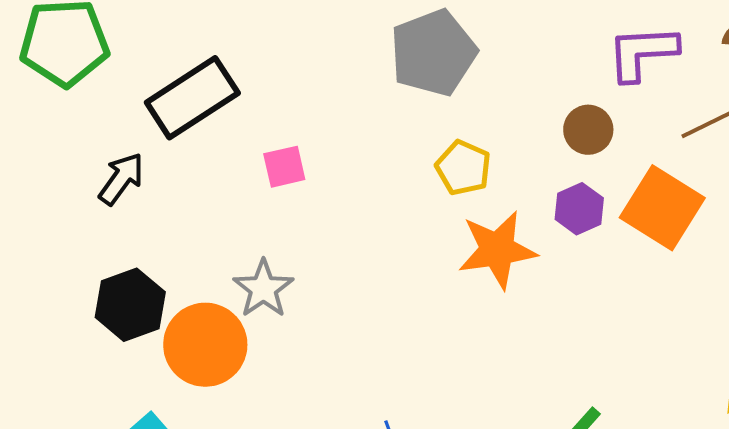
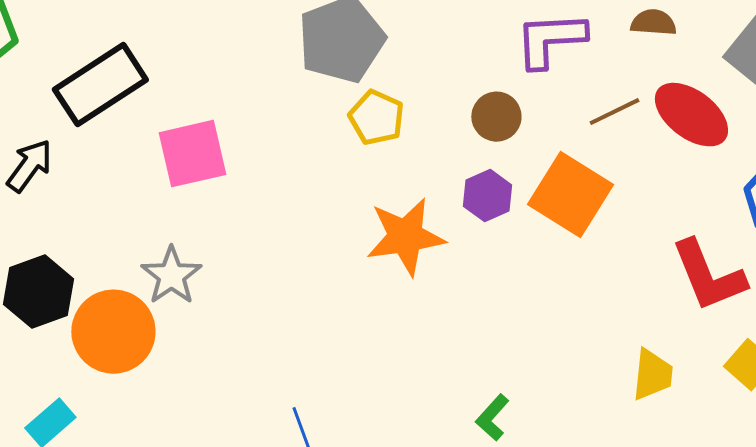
pink square: (284, 167) -> (192, 154), size x1.6
yellow pentagon: (463, 168) -> (376, 118), moved

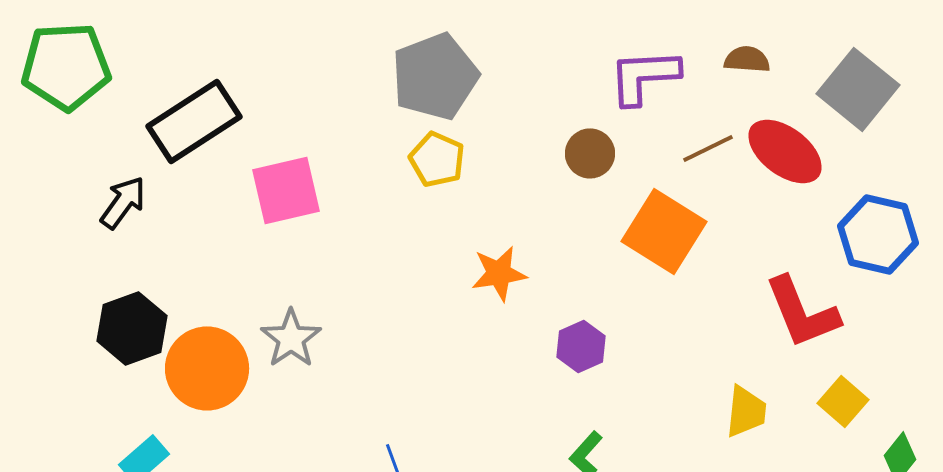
yellow pentagon: (376, 118) -> (437, 159), moved
purple hexagon: (487, 196) -> (581, 346), moved
orange star: (405, 237) -> (499, 273), size x0.7
gray star: (171, 276) -> (291, 338), moved

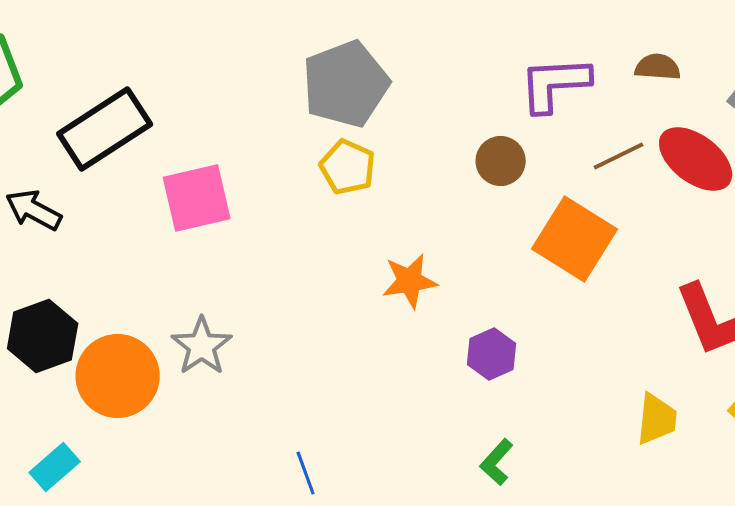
black arrow: (123, 202) -> (34, 210), turned -98

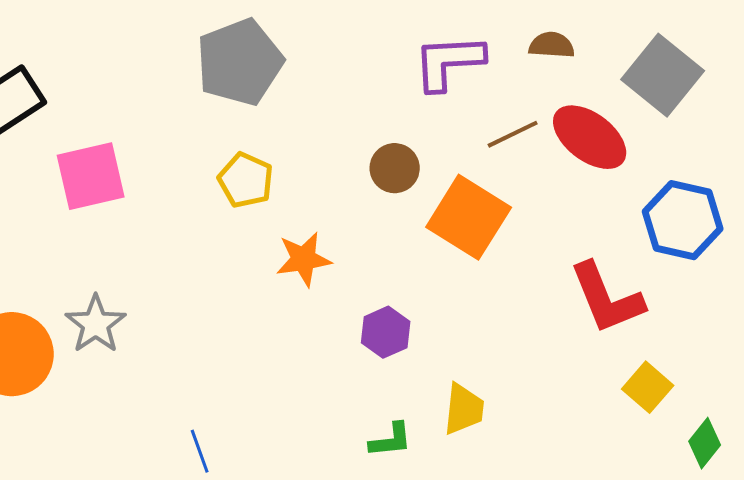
brown circle: (501, 161) -> (395, 168), moved
yellow pentagon: (348, 167) -> (246, 180), moved
yellow trapezoid: (657, 419) -> (464, 409), moved
green L-shape: (497, 462) -> (391, 440), turned -138

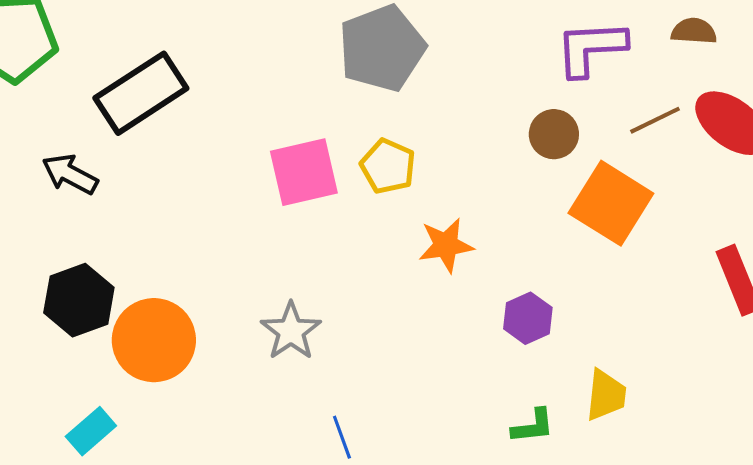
brown circle: (395, 168) -> (554, 134), moved
pink square: (91, 176) -> (304, 172), moved
gray star: (96, 324) -> (291, 331), moved

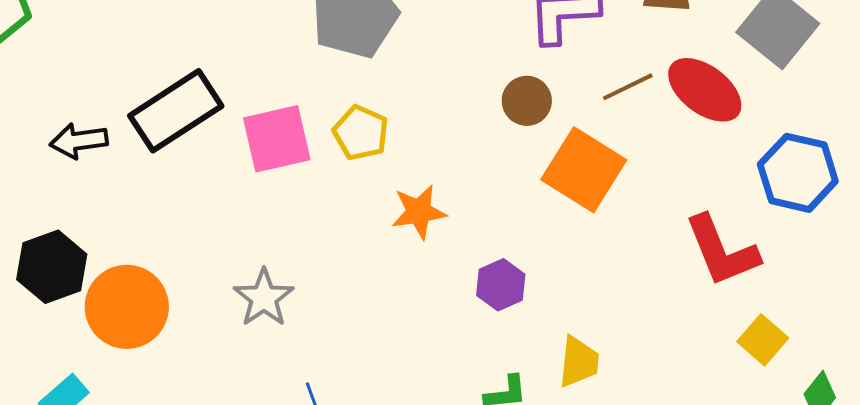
black rectangle: (141, 93) -> (176, 111), moved
black arrow: (70, 174) -> (79, 141), moved, turned -36

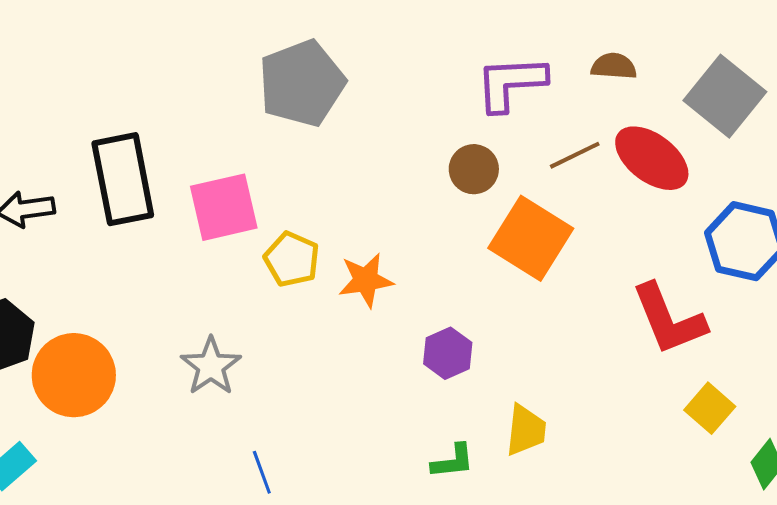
black rectangle: (176, 111) -> (123, 179), turned -68
yellow pentagon: (361, 133) -> (292, 259), moved

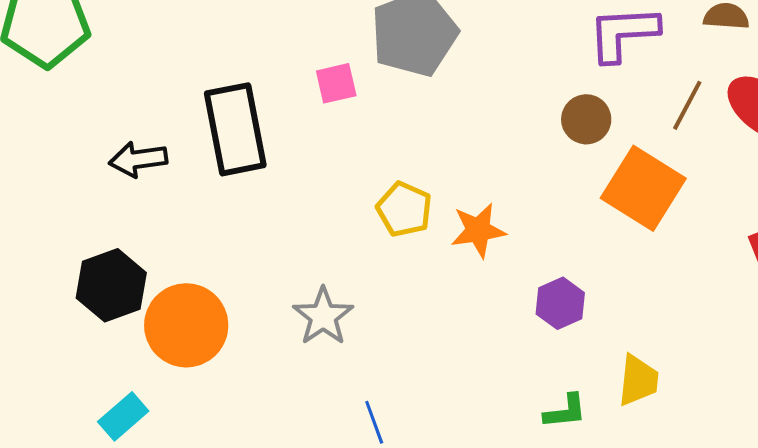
brown line: (575, 155) -> (687, 105), turned -36
pink square: (224, 207) -> (336, 83), moved, size x0.6

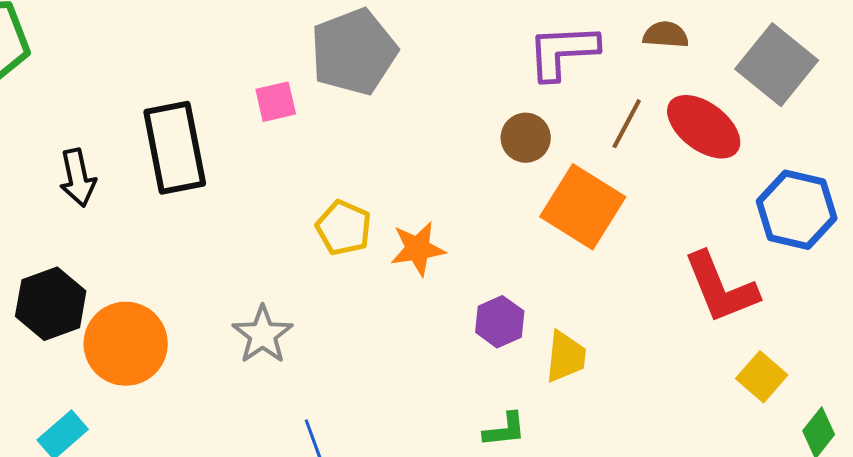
black arrow: (138, 159) -> (78, 178), turned -94
yellow trapezoid: (638, 380) -> (566, 357), moved

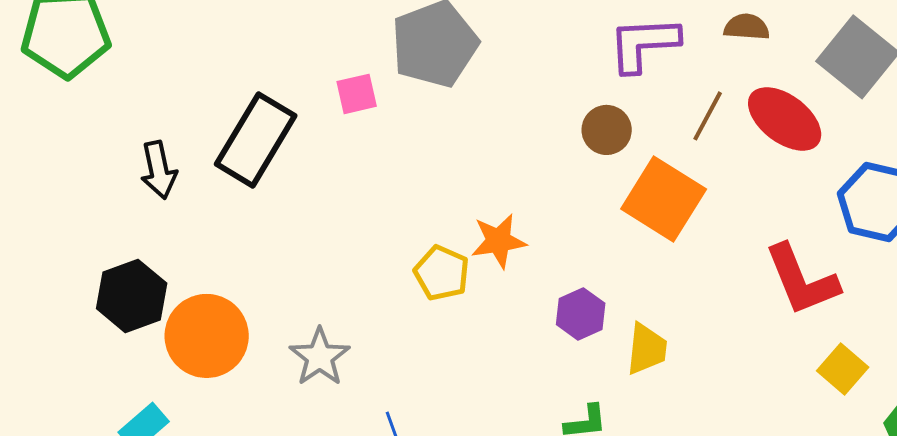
black rectangle: (175, 148) -> (256, 140), turned 42
yellow pentagon: (344, 228) -> (442, 273), moved
gray star: (263, 335) -> (320, 357), moved

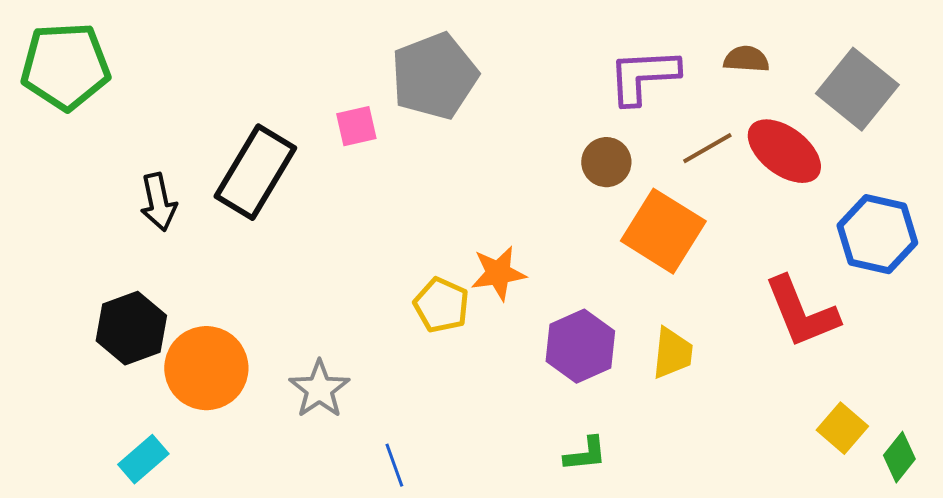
brown line: (708, 116) -> (707, 148), turned 32
purple hexagon: (581, 314) -> (580, 346), size x1.4
yellow trapezoid: (647, 349) -> (672, 353), moved
yellow square: (843, 369) -> (842, 428), moved

